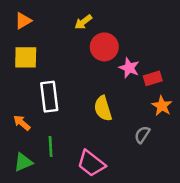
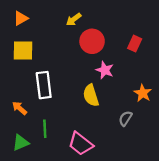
pink star: (129, 68) -> (105, 70), moved
red rectangle: (153, 78) -> (135, 44), moved, turned -49

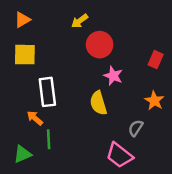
red rectangle: (135, 44) -> (156, 60), moved
orange arrow: (20, 108) -> (35, 118), moved
pink trapezoid: (81, 144) -> (119, 155), moved

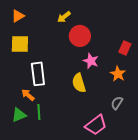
orange star: (154, 101) -> (118, 74), moved
gray semicircle: (136, 128) -> (117, 103), moved
green triangle: (22, 154) -> (19, 115), moved
pink trapezoid: (119, 155) -> (96, 125), turned -75

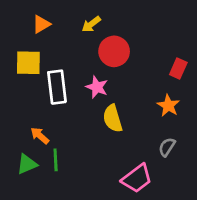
orange triangle: (18, 16) -> (41, 24), moved
pink star: (91, 61) -> (97, 87), moved
white rectangle: (38, 74) -> (57, 87), moved

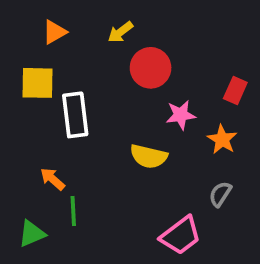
pink star: (97, 87) -> (181, 115), moved, turned -30
yellow semicircle: (113, 118) -> (149, 156), turned -60
green triangle: (27, 164) -> (32, 234), moved

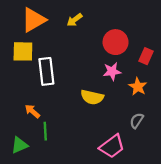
orange triangle: (54, 32) -> (34, 20), size x1.6
red circle: (151, 68) -> (116, 42), moved

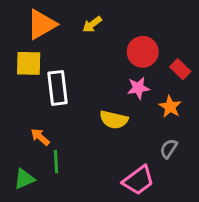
red rectangle: (146, 56) -> (180, 69), turned -70

